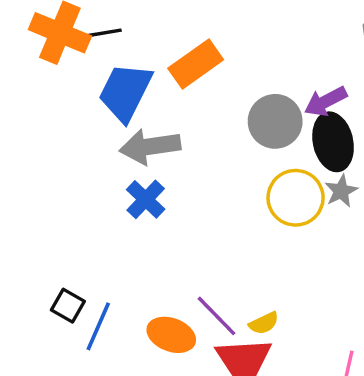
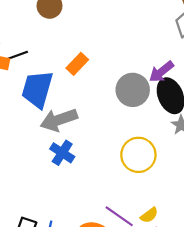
orange rectangle: (196, 64) -> (77, 64), size x0.7
yellow circle: (296, 198) -> (138, 155), moved

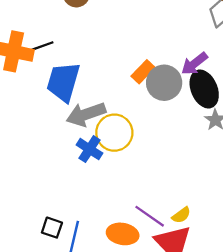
orange rectangle: (77, 64) -> (143, 72), moved
yellow circle: (138, 155) -> (114, 133), moved

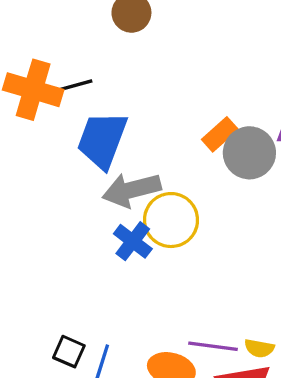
yellow semicircle: (181, 215) -> (259, 348), turned 42
purple line: (150, 216) -> (213, 346), turned -32

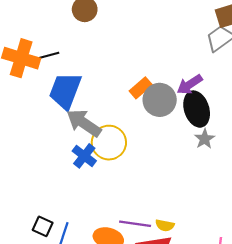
gray arrow: (132, 190) -> (84, 123), turned 48

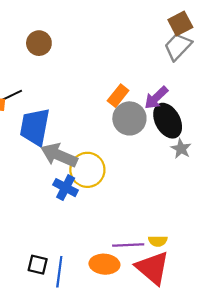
orange rectangle: (141, 88) -> (118, 96), moved

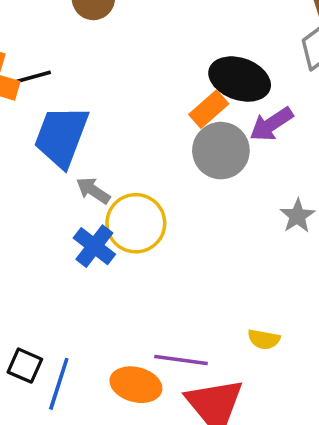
black ellipse: (168, 121) -> (240, 79), moved, turned -52
gray arrow: (59, 155) -> (93, 190), size x0.6
yellow semicircle: (158, 241) -> (264, 339), moved

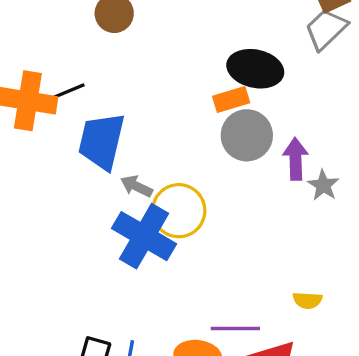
orange rectangle: (209, 109) -> (231, 99), turned 32
purple arrow: (271, 124) -> (296, 159), moved, turned 129
blue cross: (94, 246) -> (144, 236), size x1.6

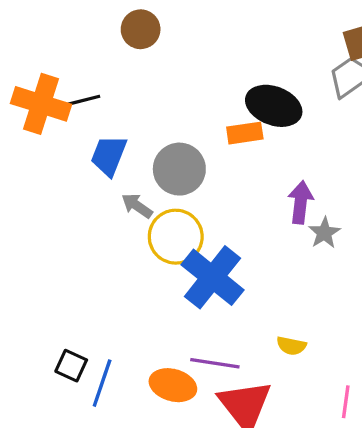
gray circle: (247, 135) -> (179, 169), moved
blue trapezoid: (102, 141) -> (109, 155), size x0.7
blue cross: (144, 236) -> (212, 277), moved

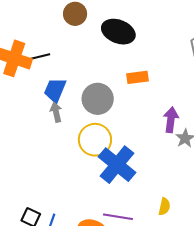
black ellipse: (274, 106) -> (118, 32), moved
gray arrow: (137, 206) -> (56, 112), moved, turned 42
yellow semicircle: (291, 346) -> (164, 207), turned -90

